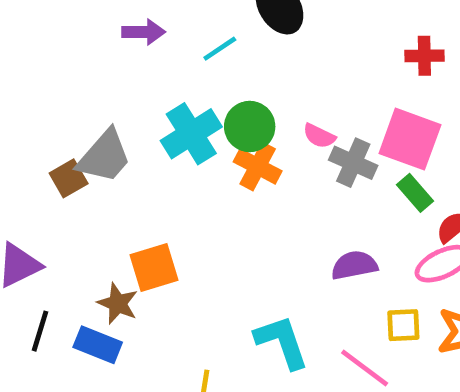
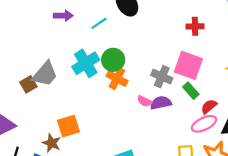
pink semicircle: (319, 136) -> (145, 101), moved
purple semicircle: (354, 265) -> (161, 103), moved

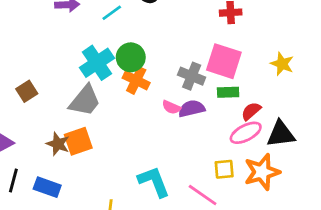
gray trapezoid: (45, 74) -> (85, 101), moved
green rectangle: (191, 91) -> (228, 92), turned -49
brown star: (52, 143) -> (58, 144), moved

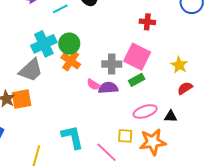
gray cross: (192, 76) -> (112, 64), turned -30
green rectangle: (228, 92) -> (137, 80), turned -35
red semicircle: (251, 111) -> (185, 88), moved
black triangle: (281, 134) -> (171, 116), size x0.6

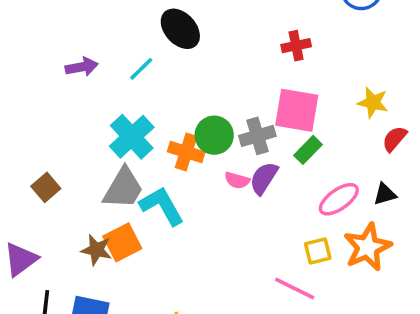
green circle: (69, 44) -> (214, 135), moved
purple semicircle: (108, 88) -> (264, 178), turned -36
cyan L-shape: (72, 137) -> (162, 206), moved

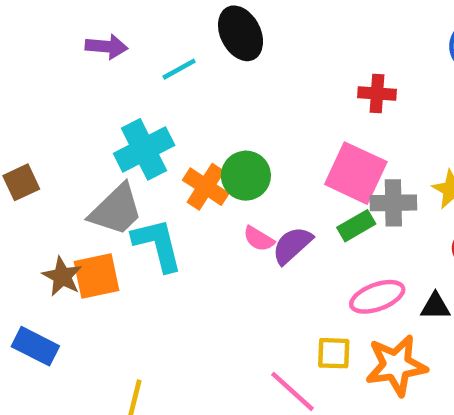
gray cross: (257, 136) -> (393, 203), moved

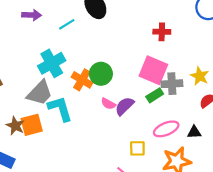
yellow square: (334, 353) -> (137, 148), moved

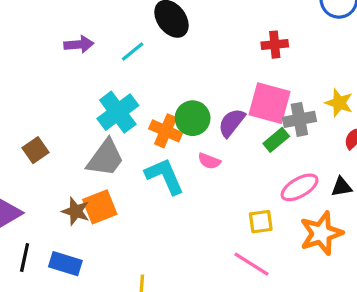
purple semicircle: (124, 106) -> (232, 123), moved
cyan L-shape: (60, 109) -> (165, 176), moved

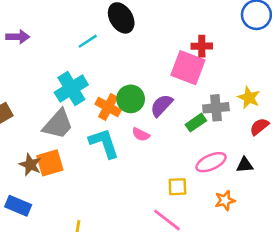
purple arrow: (79, 44) -> (18, 37), moved
pink square: (270, 103) -> (188, 68), moved
orange star: (321, 233) -> (225, 200), size x0.6

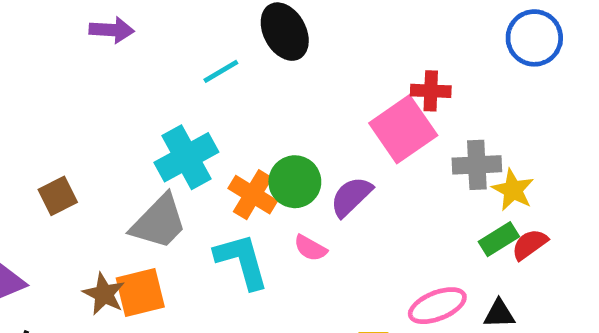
purple arrow: (18, 37) -> (112, 30), moved
pink square: (188, 68) -> (403, 129), turned 32
gray cross: (216, 108) -> (477, 165), moved
green rectangle: (196, 123) -> (499, 239), moved

